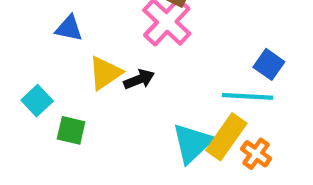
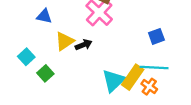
blue square: (269, 64) -> (156, 36), turned 35
cyan line: (248, 96) -> (154, 67), moved
green square: (71, 130) -> (45, 73), turned 35

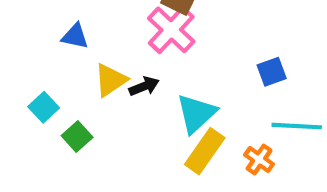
cyan line: (154, 67) -> (297, 126), moved
yellow rectangle: (133, 77) -> (205, 151), moved
cyan triangle: (113, 81) -> (196, 114), moved

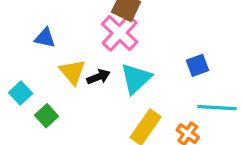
yellow triangle: (111, 80) -> (72, 72), turned -36
cyan triangle: (196, 114) -> (136, 78), moved

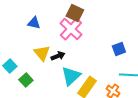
blue triangle: (45, 38) -> (34, 23), moved
cyan triangle: (136, 78) -> (71, 76), moved

